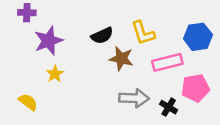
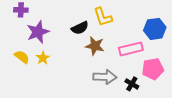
yellow L-shape: (143, 33) -> (103, 17), moved
yellow semicircle: (28, 102) -> (22, 57), moved

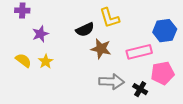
purple star: (38, 32) -> (40, 34), size x0.7

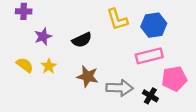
black semicircle: (85, 30) -> (82, 40), moved
blue hexagon: (165, 31) -> (154, 25), moved
brown star: (101, 49) -> (88, 76), moved

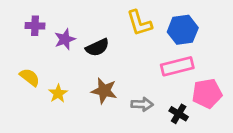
purple cross: (24, 11) -> (35, 26), moved
purple star: (43, 36) -> (65, 39), moved
yellow star: (49, 66) -> (58, 93), moved
gray arrow: (120, 88) -> (142, 104), size x0.7

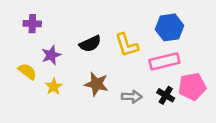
yellow L-shape: (139, 23) -> (127, 45), moved
purple star: (65, 39) -> (51, 55), moved
black cross: (179, 114) -> (166, 95), moved

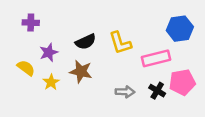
blue hexagon: (169, 27) -> (180, 29), moved
brown star: (96, 84) -> (81, 72), moved

